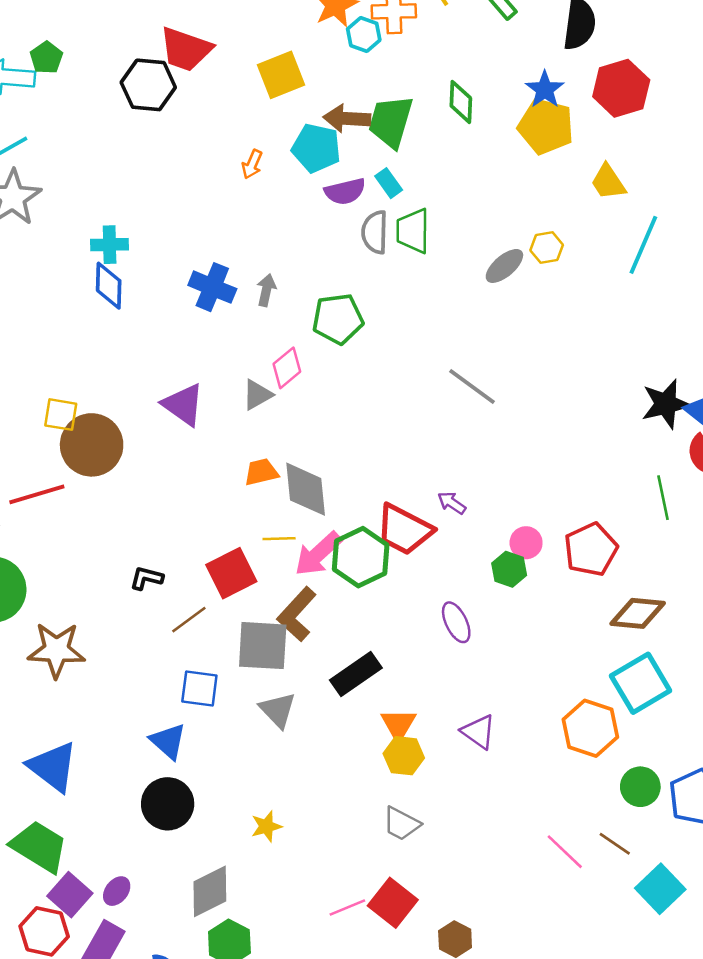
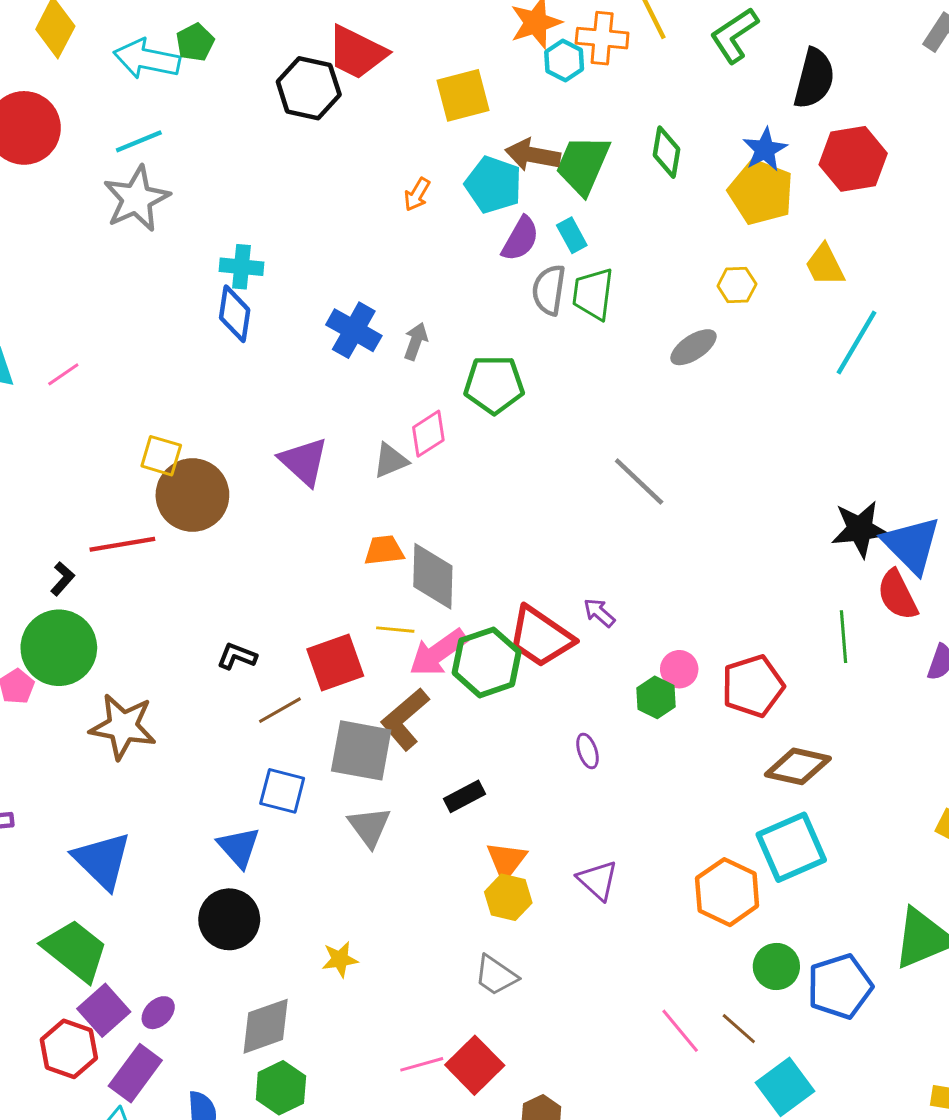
purple semicircle: (345, 191) -> (520, 239), turned -54
yellow hexagon: (547, 248) -> (737, 285), moved
purple ellipse: (456, 622) -> (587, 751), size x0.7
black rectangle: (356, 674) -> (465, 796), size x0.7

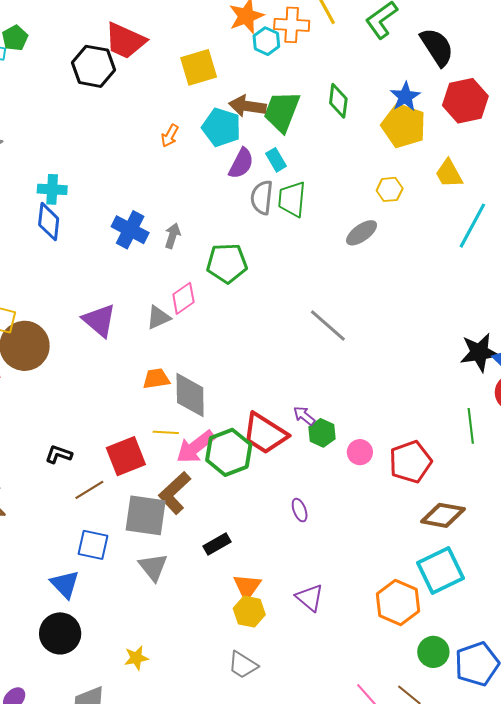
black semicircle: (814, 78) -> (437, 47), turned -45
green hexagon: (656, 697) -> (322, 433), moved

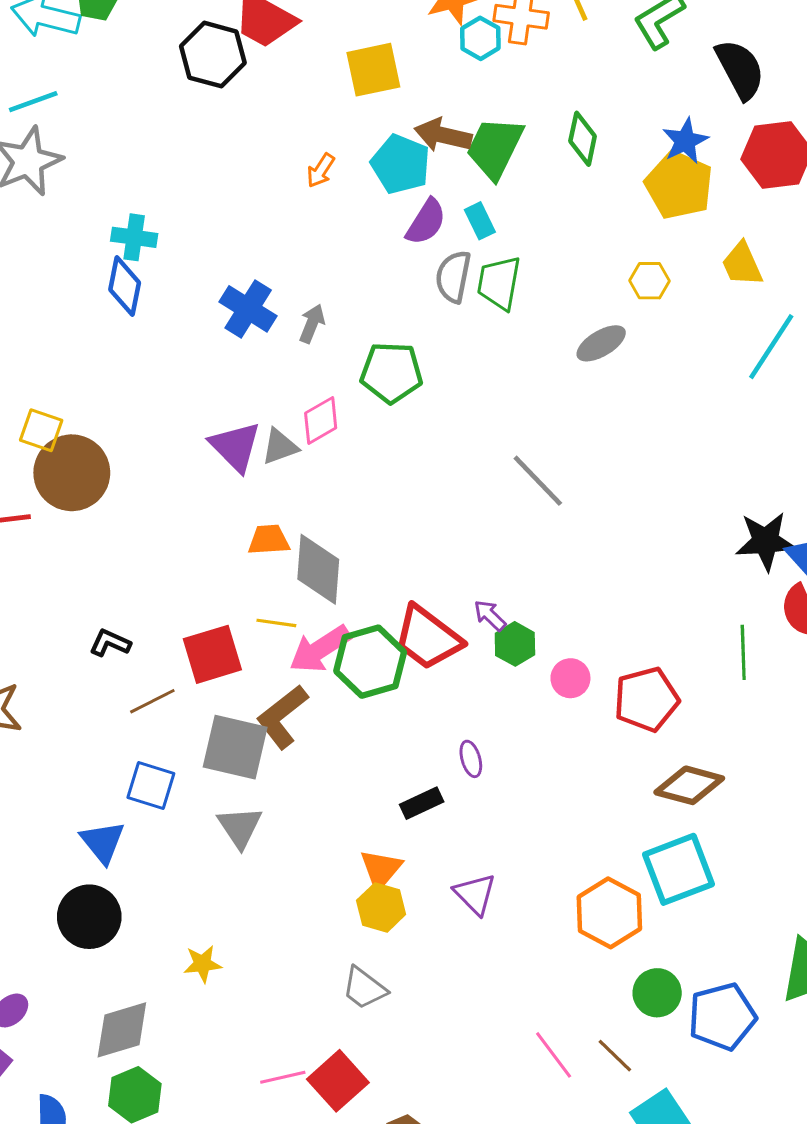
purple triangle: (99, 320) -> (235, 447), moved
black rectangle: (217, 544) -> (422, 803), moved

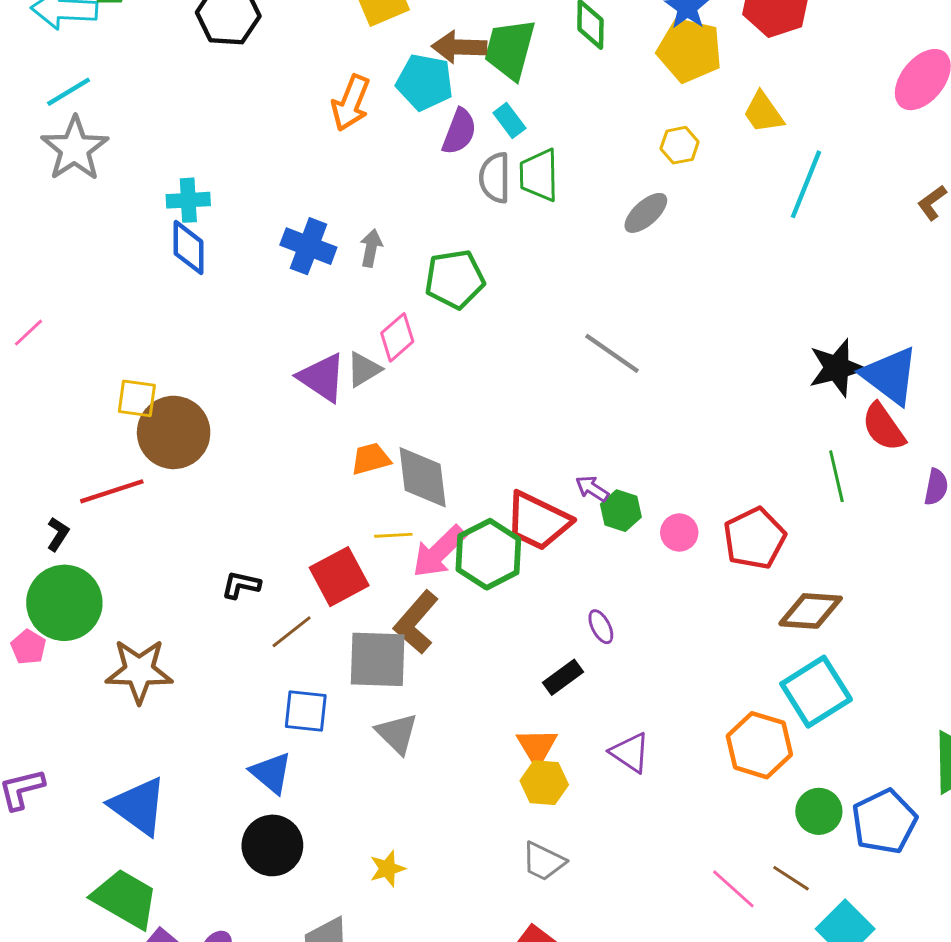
orange arrow: (321, 171) -> (351, 103), size x1.6

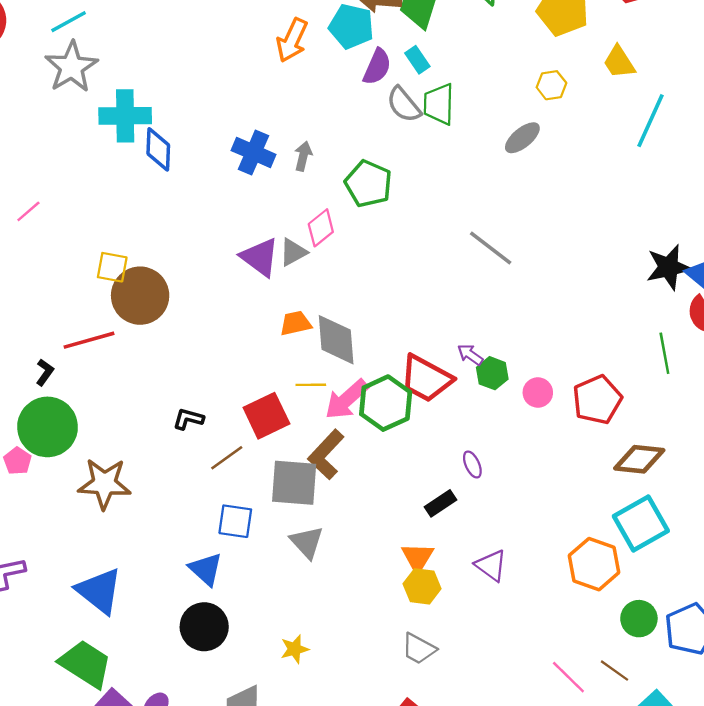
gray semicircle: (495, 178) -> (404, 105), turned -42
cyan cross: (188, 200) -> (125, 116), moved, size x1.5
green pentagon: (455, 279) -> (368, 184), turned 30

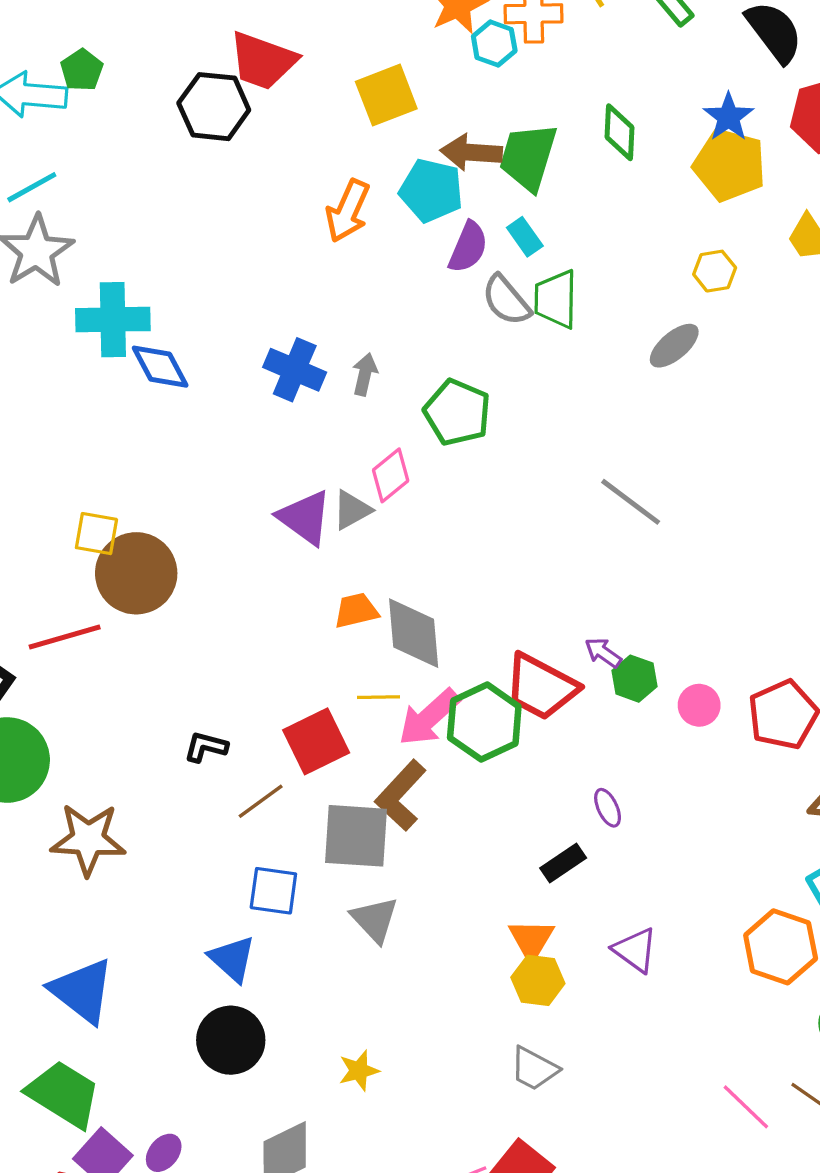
blue diamond: (158, 149) -> (160, 367), turned -30

